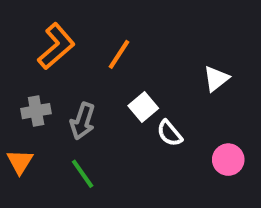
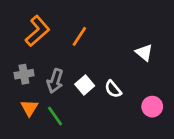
white triangle: (216, 79) -> (144, 53), turned -42
white square: (143, 107) -> (85, 85), moved
orange triangle: (20, 162) -> (29, 108), moved

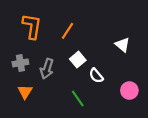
orange L-shape: (37, 31) -> (32, 26), turned -40
white square: (85, 85) -> (78, 60), moved
green line: (55, 116) -> (78, 99), moved

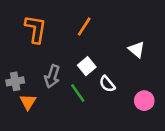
orange line: (67, 31) -> (84, 27), moved
gray cross: (20, 63) -> (15, 81), moved
green line: (78, 99) -> (78, 93), moved

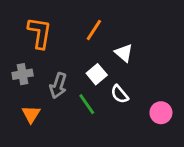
white triangle: (137, 50) -> (124, 53), moved
gray cross: (15, 81) -> (23, 74), moved

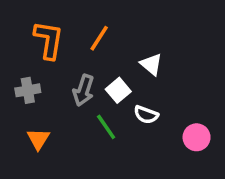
orange line: (94, 30) -> (99, 38), moved
gray arrow: (58, 86) -> (83, 90), moved
white semicircle: (120, 94) -> (146, 115), turned -30

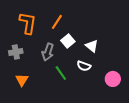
white triangle: (151, 64) -> (92, 46), moved
white square: (118, 90) -> (68, 41), moved

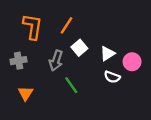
white triangle: (92, 46) -> (107, 54), turned 48
white semicircle: (84, 66) -> (112, 77), moved
pink circle: (113, 79) -> (132, 62), moved

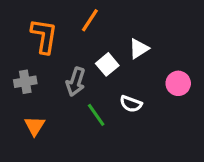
orange line: (67, 25) -> (90, 20), moved
white triangle: (107, 54) -> (139, 49), moved
white semicircle: (112, 77) -> (131, 104), moved

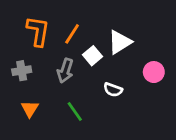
orange line: (90, 20) -> (72, 34), moved
white triangle: (139, 49) -> (120, 42), size x1.4
green line: (96, 115) -> (75, 112), moved

